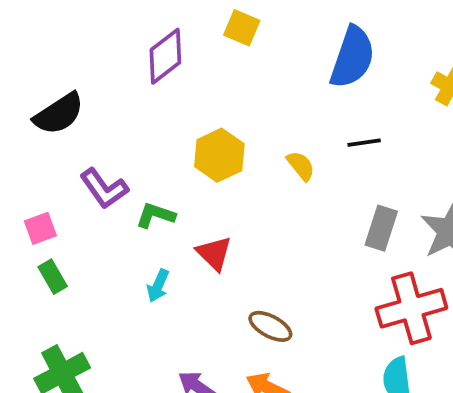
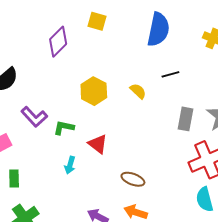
green rectangle: (53, 277) -> (14, 178), moved, turned 36

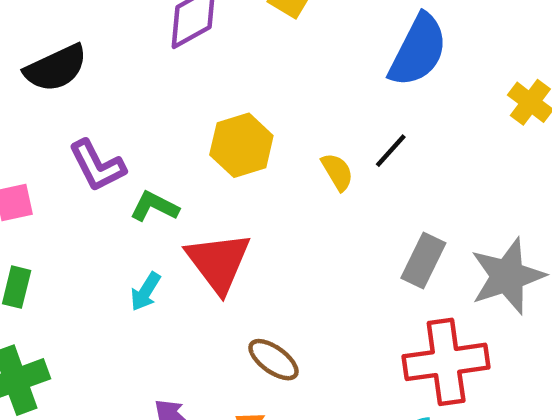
black line: (170, 74) -> (391, 151), moved, turned -48
red triangle: (98, 144) -> (218, 262), size x1.5

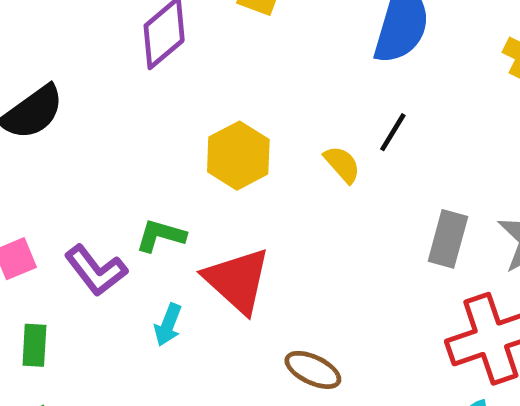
purple L-shape: (97, 166) -> (96, 270), moved

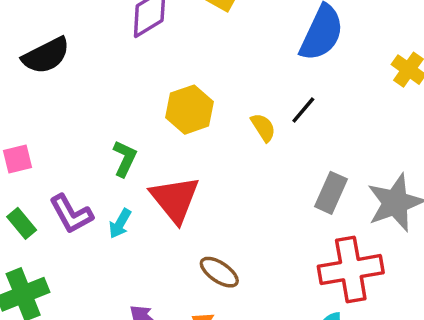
green L-shape: (161, 236) -> (125, 158), turned 90
purple L-shape: (96, 270) -> (71, 214), moved
green rectangle: (34, 345) -> (22, 223), turned -52

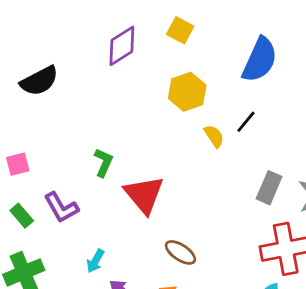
yellow hexagon: (189, 110) -> (187, 92), moved
cyan arrow: (120, 224) -> (95, 261), moved

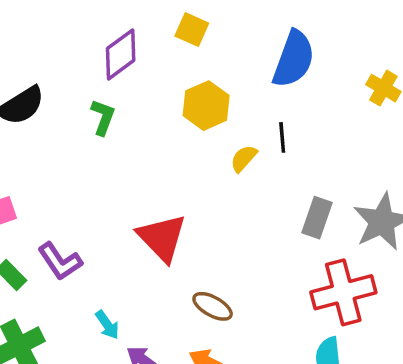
black line: (246, 122) -> (282, 137), turned -40
yellow semicircle: (214, 136) -> (244, 158), turned -100
green L-shape: (103, 163) -> (103, 117), moved
cyan arrow: (95, 261) -> (107, 325), turned -60

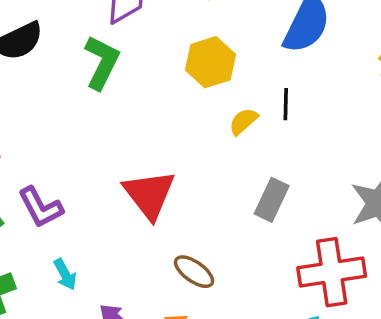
green L-shape: (103, 117) -> (102, 62), size x1.4
gray rectangle: (317, 218) -> (272, 200), moved
cyan arrow: (107, 325) -> (65, 274), moved

